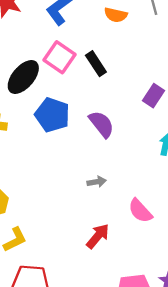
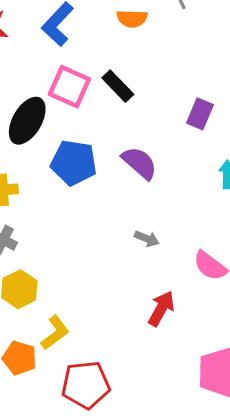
gray arrow: (97, 182) -> (147, 239), turned 42

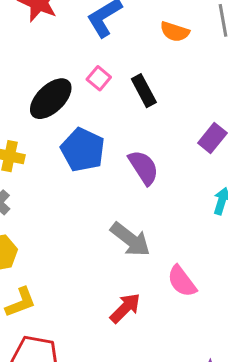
pink square: (69, 87) -> (99, 78), size x0.6
gray arrow: (147, 239) -> (130, 239), size x1.8

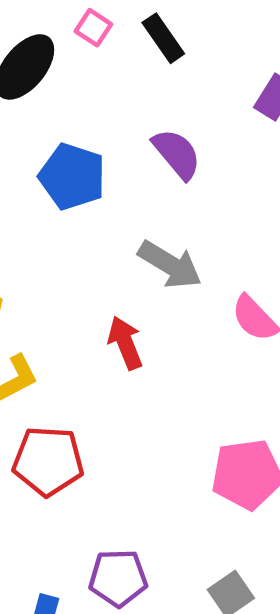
blue pentagon: (83, 150) -> (72, 177), moved
red arrow: (125, 308) -> (125, 343), moved, turned -60

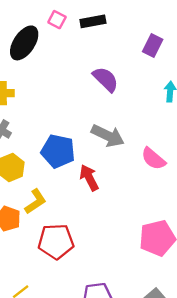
black rectangle: (163, 38) -> (93, 21), turned -60
blue pentagon: (72, 177) -> (58, 151), moved

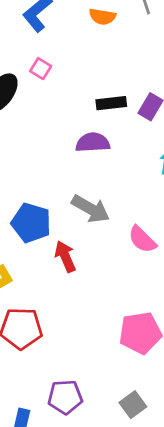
black rectangle: (93, 21) -> (111, 103), moved
purple semicircle: (106, 79) -> (93, 143), turned -52

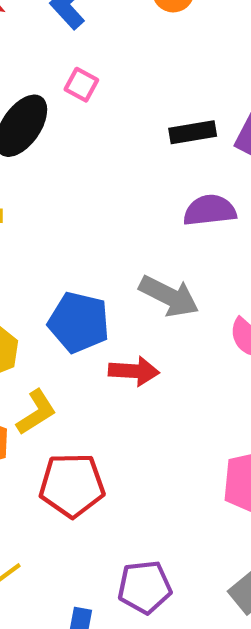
purple semicircle: (93, 143) -> (210, 210), moved
red arrow: (65, 256) -> (134, 371), turned 120

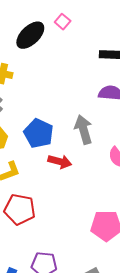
gray arrow: (169, 296) -> (84, 130), turned -144

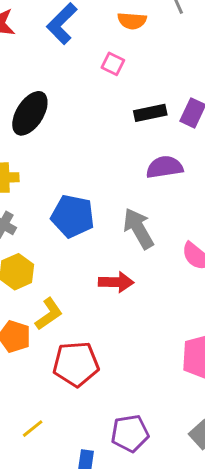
pink square: (63, 22) -> (113, 64), moved
blue pentagon: (39, 133) -> (73, 216), moved

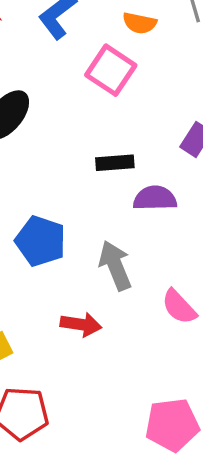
pink square: (113, 64) -> (111, 70), size x1.8
black rectangle: (150, 113) -> (115, 163), moved

